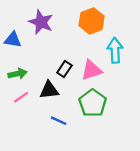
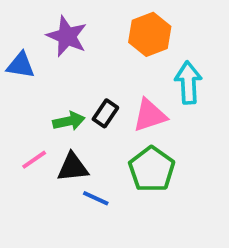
green arrow: (18, 74) -> (69, 121), moved
black triangle: (49, 90) -> (73, 167), moved

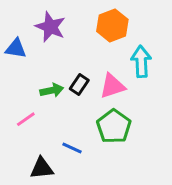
black triangle: (73, 167) -> (42, 168), moved

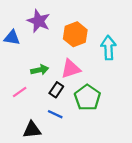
orange hexagon: (112, 25) -> (75, 34), moved
black rectangle: (79, 85) -> (56, 90), moved
pink triangle: (112, 86) -> (71, 69), moved

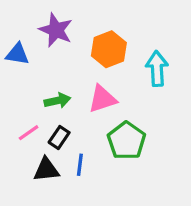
black rectangle: (56, 90) -> (59, 137), moved
blue line: (55, 114) -> (80, 165), turned 72
black triangle: (32, 130) -> (46, 170), moved

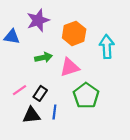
purple star: (56, 30) -> (38, 20), turned 30
green arrow: (57, 101) -> (43, 57), moved

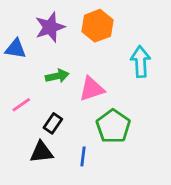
orange hexagon: (74, 33) -> (97, 26), moved
pink line: (19, 90) -> (21, 105), moved
blue line: (54, 112) -> (83, 156), moved

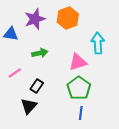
pink triangle: (92, 89) -> (78, 62), moved
black triangle: (41, 152) -> (29, 106), turned -42
blue line: (83, 156) -> (81, 113), moved

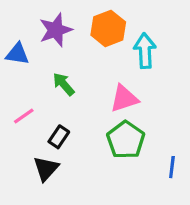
cyan arrow: (98, 43) -> (145, 51), moved
green arrow: (40, 53) -> (64, 84), turned -119
blue line: (81, 113) -> (172, 167), moved

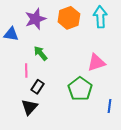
cyan arrow: (145, 51) -> (100, 17), moved
pink triangle: (124, 99) -> (96, 62), moved
pink line: (24, 116) -> (26, 71), moved, turned -56

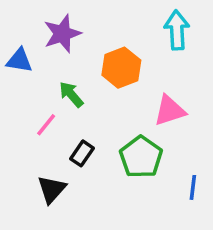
orange hexagon: (69, 18) -> (121, 68), moved
pink line: (26, 71) -> (46, 125), turned 40
black rectangle: (37, 87) -> (82, 153), moved

